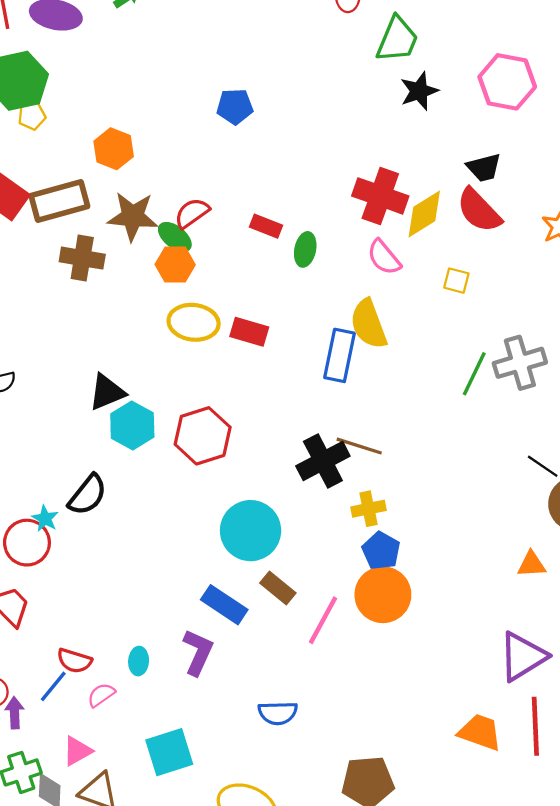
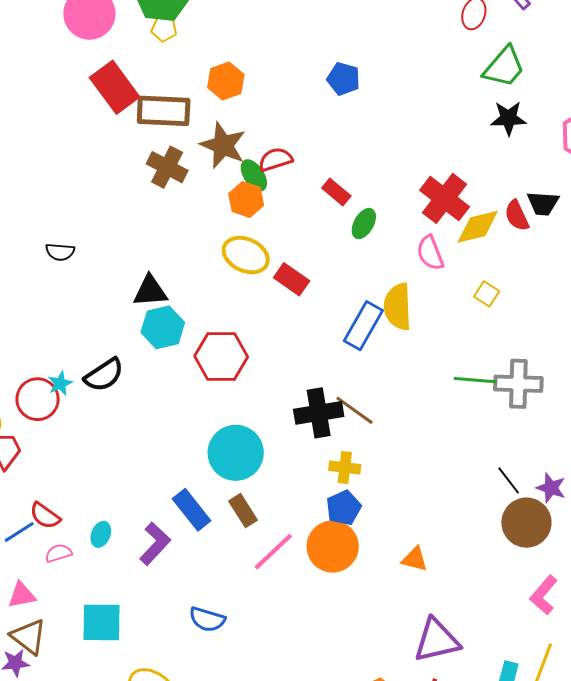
red semicircle: (479, 210) -> (517, 216), moved, size x0.7
green line: (474, 374) -> (475, 380), turned 51
orange triangle: (532, 564) -> (415, 559), moved

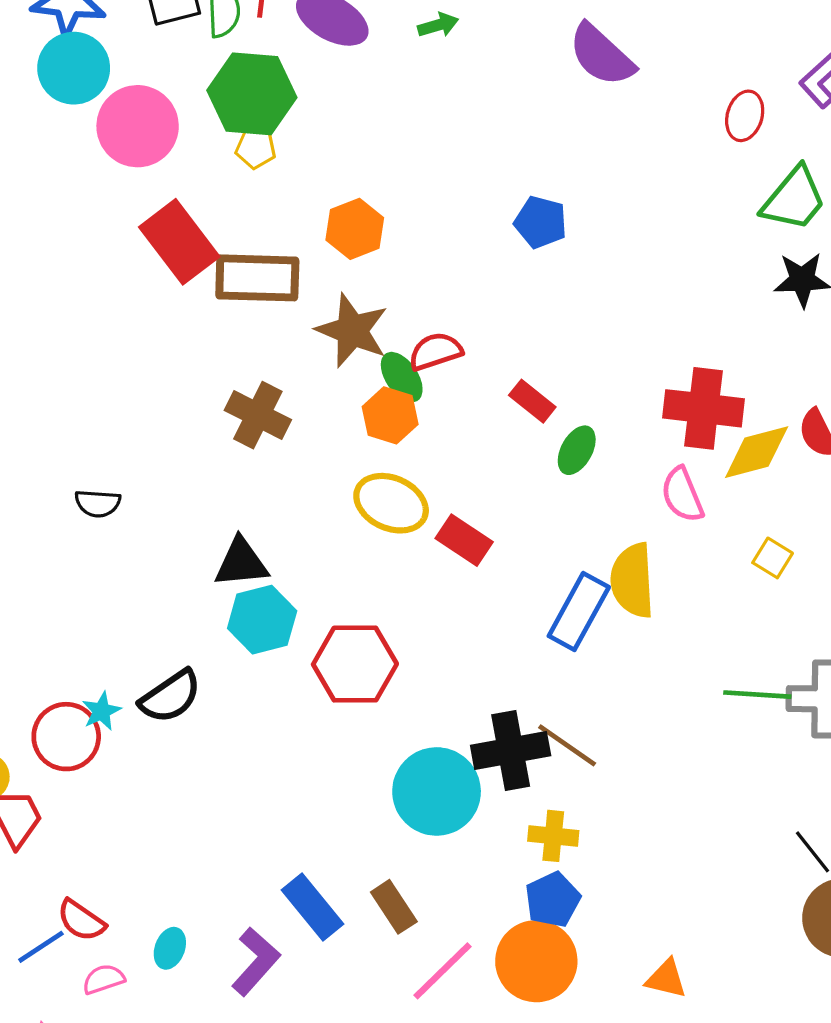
brown cross: (167, 167) -> (258, 415), moved
red cross: (445, 198) -> (704, 408), turned -30
cyan circle: (236, 453) -> (437, 791), moved

